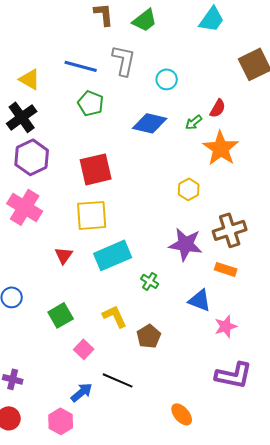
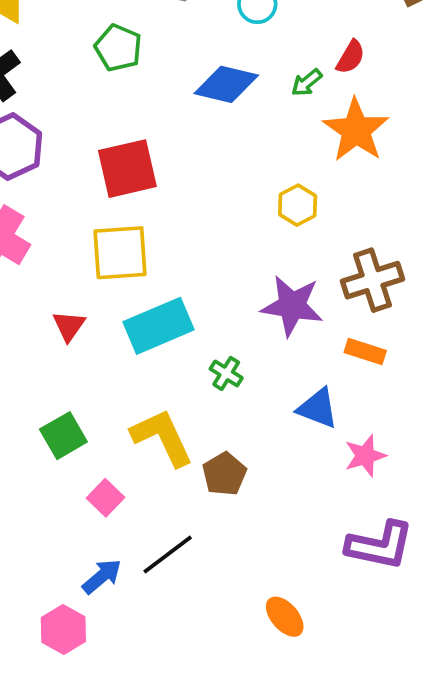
yellow L-shape: (115, 316) -> (162, 437), size x1.4
black line: (118, 380) -> (168, 554), turned -60

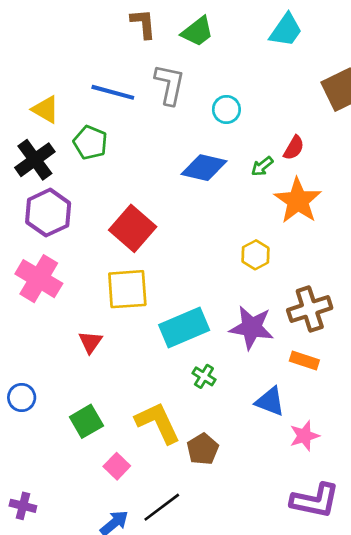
green pentagon: (118, 48) -> (90, 143), moved
red square: (127, 169) -> (133, 228), turned -36
cyan rectangle: (159, 326) -> (184, 327), moved

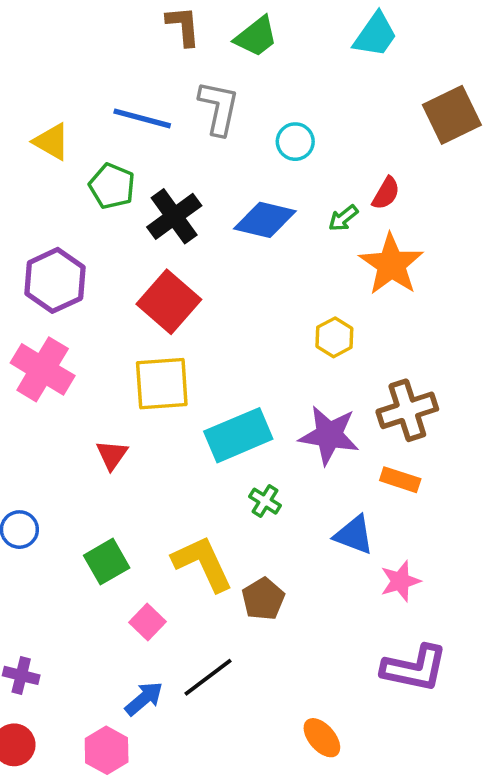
black cross: (35, 160) -> (174, 216), moved

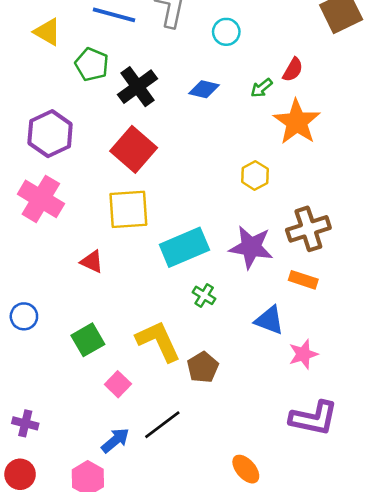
blue diamond: (265, 220) -> (204, 89), size x0.7
red triangle: (112, 455) -> (92, 262), turned -40

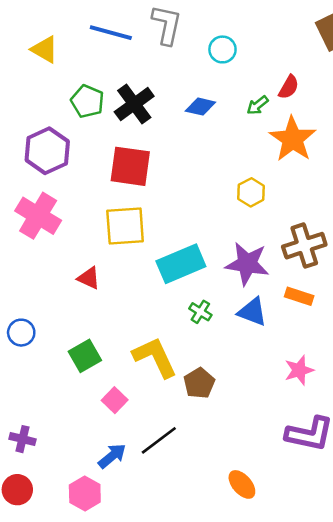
green pentagon: (92, 64) -> (87, 101), moved
red square: (134, 149) -> (130, 166), turned -33
blue triangle: (269, 320) -> (252, 312), moved

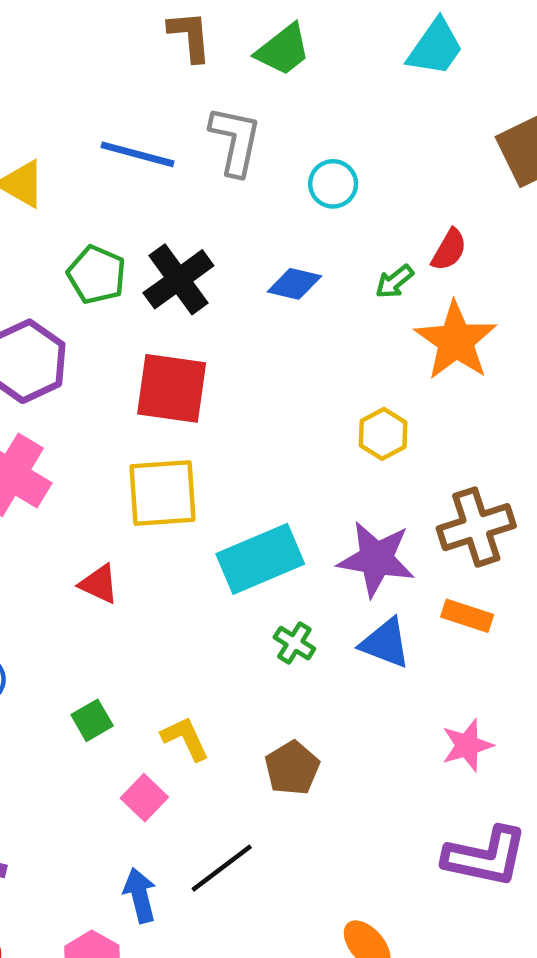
green square: (85, 356) -> (92, 720), size x0.7
yellow L-shape: (155, 357) -> (185, 738), moved, size x0.6
blue arrow: (112, 456) -> (140, 895), turned -64

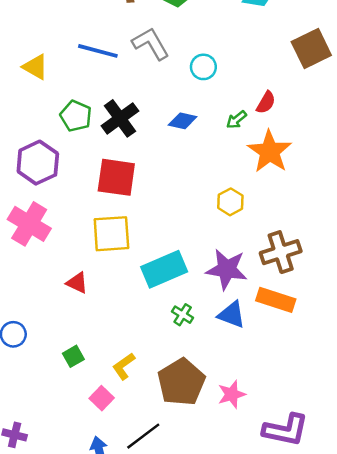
gray L-shape: (235, 141) -> (151, 44), turned -42
orange rectangle: (467, 616) -> (276, 300), size x1.4
yellow L-shape: (185, 738) -> (124, 366), turned -100
pink star: (467, 745) -> (232, 394), moved
brown pentagon: (292, 768) -> (181, 382), size x1.6

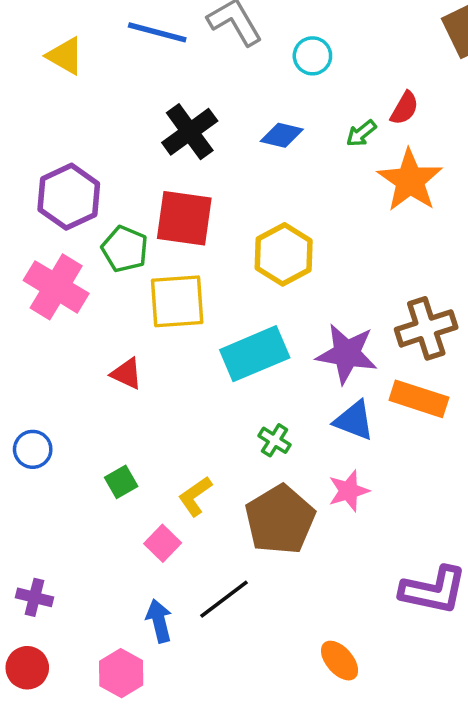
green pentagon: (76, 116) -> (125, 249), moved
yellow hexagon: (230, 202) -> (284, 254), moved, size x1.5
green cross: (183, 315) -> (275, 440), moved
pink star: (232, 394) -> (349, 491), moved

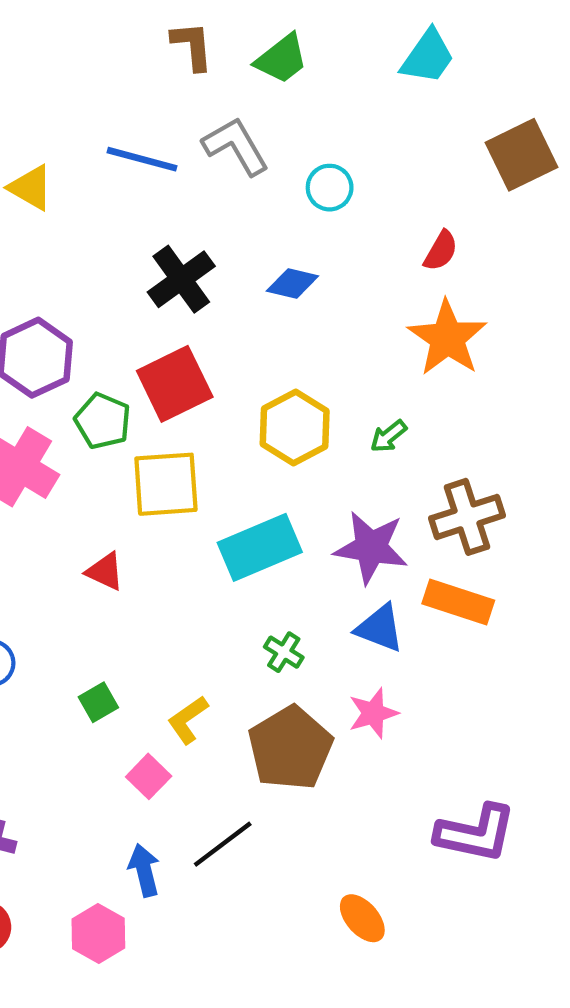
green arrow: (361, 133) -> (388, 436), moved
red square: (184, 218) -> (175, 384), turned -34

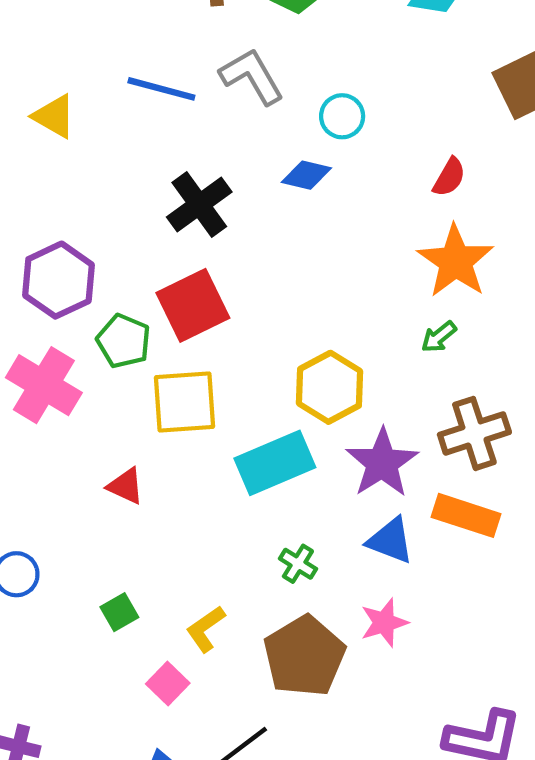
blue diamond: (292, 284) -> (306, 175), moved
yellow hexagon: (295, 427) -> (329, 387), moved
green arrow: (388, 436) -> (439, 337), moved
purple star: (371, 547) -> (382, 463), turned 30

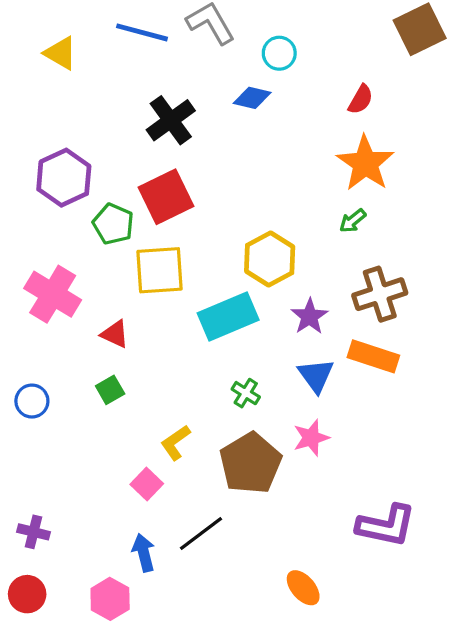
pink cross: (44, 385) -> (53, 294), moved
purple star: (382, 463) -> (310, 316), size x0.7
blue triangle: (390, 541) -> (316, 376), turned 33
green square: (119, 612) -> (110, 390), moved

